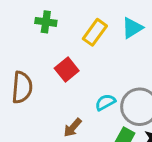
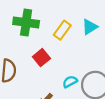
green cross: (46, 22) -> (26, 22), size x1.6

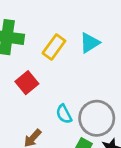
cyan semicircle: (70, 82) -> (64, 114), turned -88

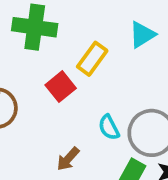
yellow rectangle: (54, 47) -> (92, 59), moved

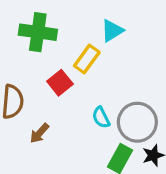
cyan triangle: (142, 35) -> (112, 31), moved
brown arrow: (68, 159) -> (39, 133), moved

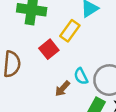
brown arrow: (39, 133) -> (62, 89), moved

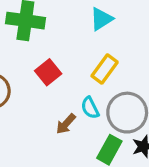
yellow rectangle: (70, 31) -> (105, 69), moved

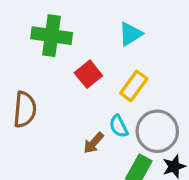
red square: (48, 72) -> (88, 74), moved

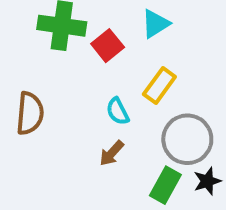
red square: (88, 74) -> (108, 46), moved
cyan semicircle: (119, 126) -> (118, 111), moved

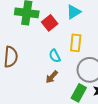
yellow rectangle: (159, 85) -> (76, 43), turned -30

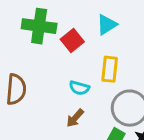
cyan semicircle: (55, 56) -> (79, 88), turned -48

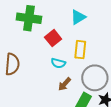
red square: (72, 40) -> (53, 38), moved
brown arrow: (75, 118) -> (65, 84), moved

